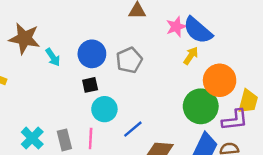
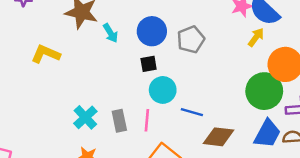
blue line: (133, 129) -> (192, 112), turned 54

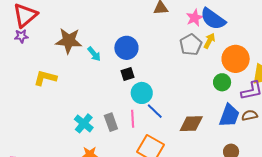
gray pentagon: (191, 39) -> (191, 45), moved
green circle: (264, 91) -> (222, 82), size x0.6
blue line: (192, 112) -> (155, 111), moved, turned 36

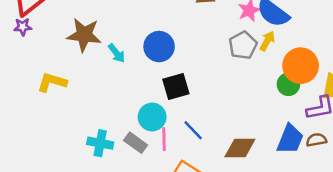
black square: (128, 74) -> (176, 86), moved, size x1.5
green circle: (222, 82) -> (288, 84), moved
cyan circle: (142, 93) -> (152, 117), moved
gray rectangle: (111, 122) -> (136, 143), turned -36
cyan cross: (84, 123) -> (100, 143), turned -30

